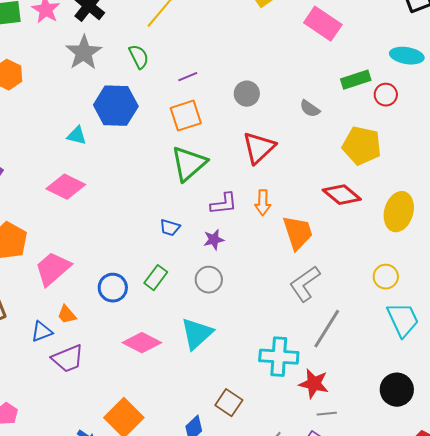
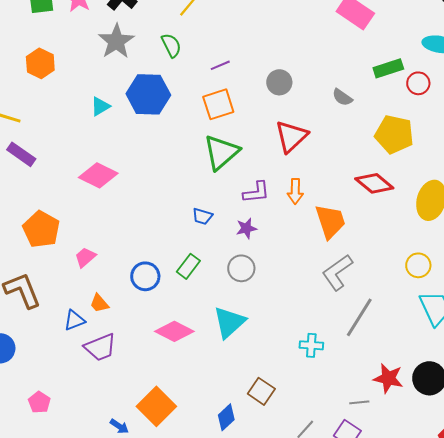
cyan triangle: (77, 136) -> (100, 106), moved, turned -45
pink trapezoid: (53, 269) -> (85, 257), size x0.6
cyan cross: (279, 357) -> (311, 345), size x0.6
red star: (314, 384) -> (388, 378), moved

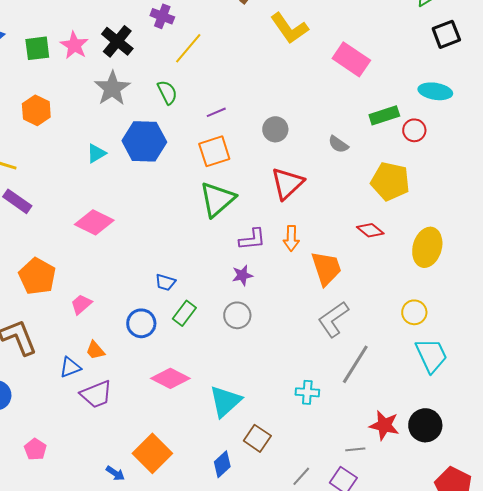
red diamond: (374, 183) -> (370, 230), size x0.7
blue trapezoid: (202, 216) -> (165, 282), moved
cyan triangle: (229, 322) -> (225, 401), moved

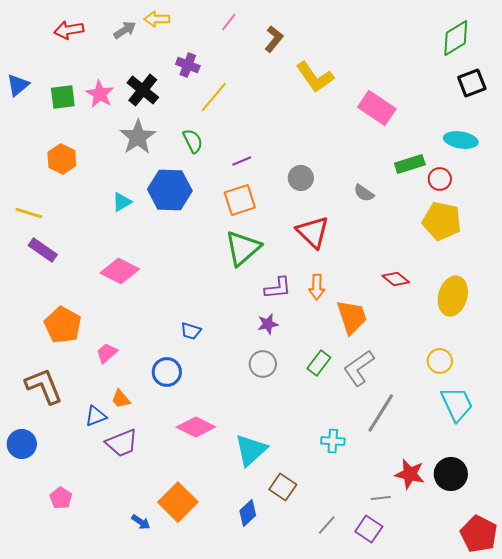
yellow pentagon: (390, 181) -> (442, 221), moved
red triangle: (287, 183) -> (313, 232), turned -33
green rectangle: (184, 313) -> (319, 363), moved

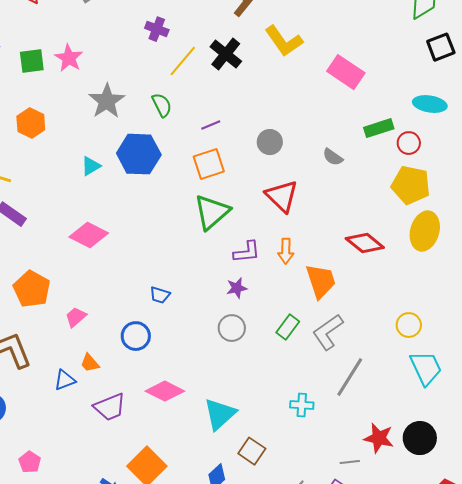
black cross: (143, 90) -> (226, 54), moved
red diamond: (396, 279) -> (365, 243), size x1.4
yellow ellipse: (453, 296) -> (425, 231), moved
purple trapezoid: (122, 443) -> (110, 407), moved

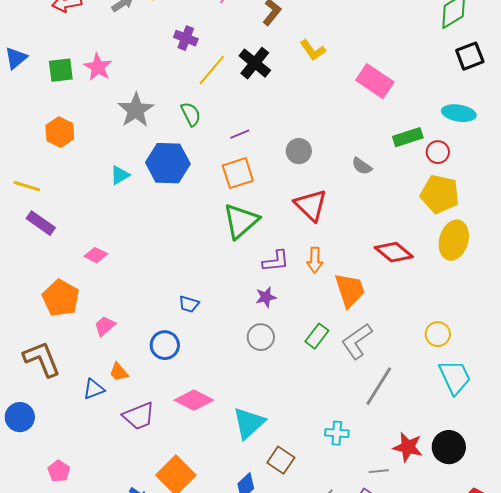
yellow L-shape: (284, 41) -> (313, 50), size x0.7
pink diamond: (89, 235) -> (96, 255), moved, size x0.6
cyan cross: (302, 405) -> (337, 433), moved

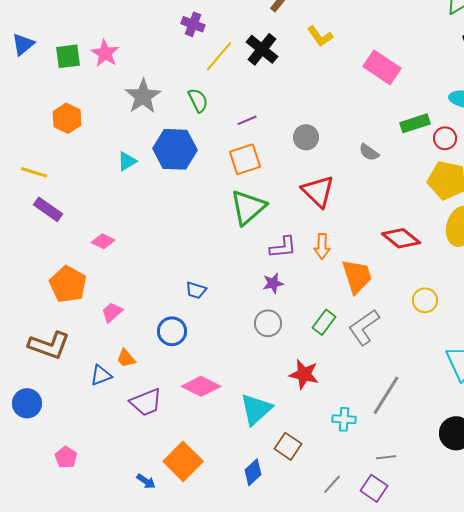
yellow circle: (438, 334) -> (425, 300), moved
brown L-shape: (42, 359) -> (49, 345), turned 132
gray line: (379, 386) -> (386, 395), moved
red star: (408, 447) -> (304, 374), moved

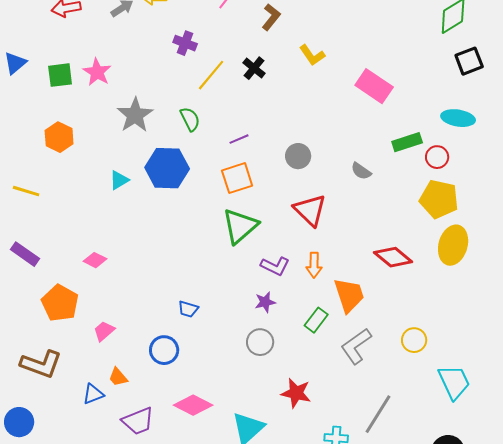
black cross: (262, 49) -> (254, 68), size x0.7
purple rectangle: (48, 209) -> (25, 254), moved
purple L-shape: (283, 247) -> (275, 266), turned 32
yellow circle: (425, 300) -> (414, 340), moved
green rectangle: (324, 322) -> (316, 320), moved

